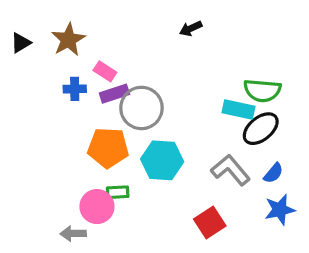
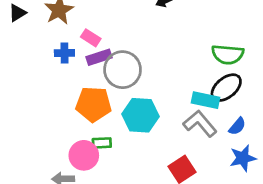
cyan rectangle: (238, 110) -> (205, 100), moved

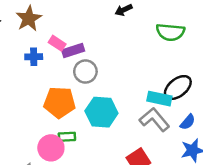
green semicircle: (228, 54) -> (170, 32), moved
purple rectangle: (99, 57) -> (73, 51), moved
gray circle: (123, 70) -> (85, 71), size x0.7

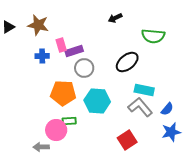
brown star: (29, 19) -> (38, 25), turned -30
pink rectangle: (57, 43) -> (61, 45), turned 40
black ellipse: (178, 88) -> (127, 62), moved

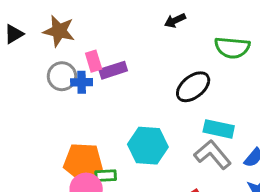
blue cross: (42, 56) -> (82, 82), moved
gray circle: (84, 68) -> (62, 76), moved
orange pentagon: (63, 93) -> (83, 162), moved

